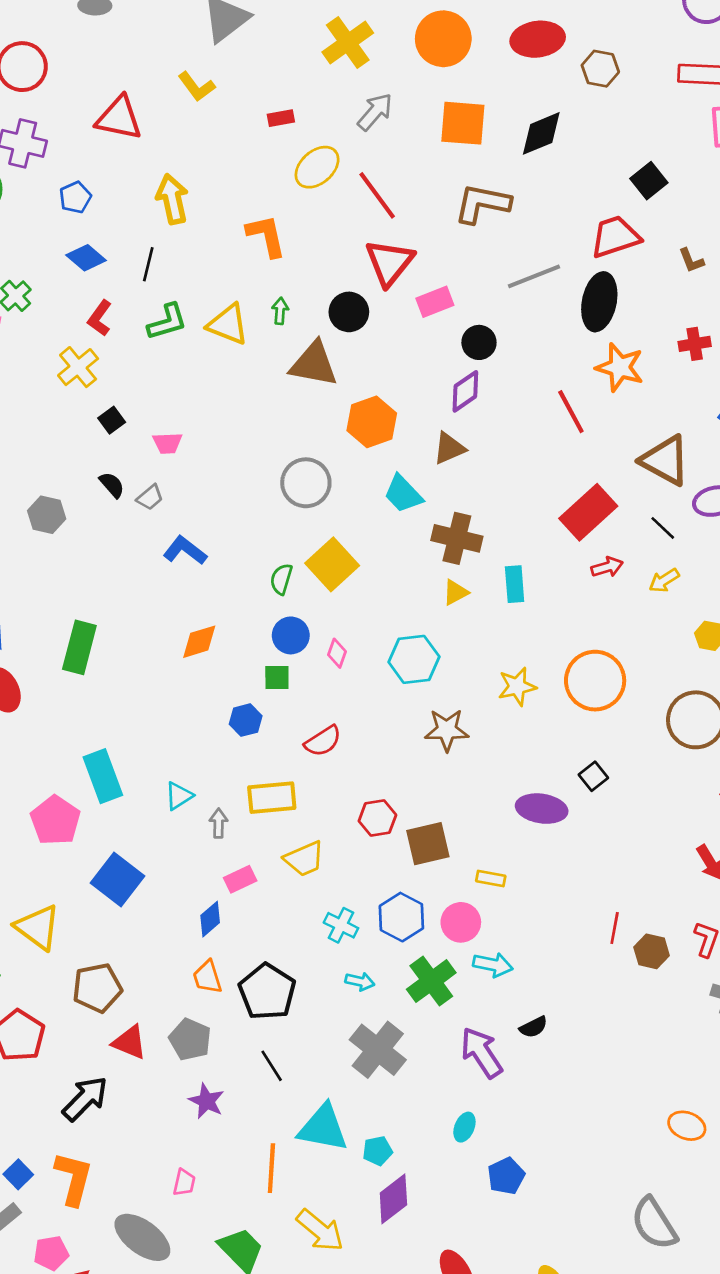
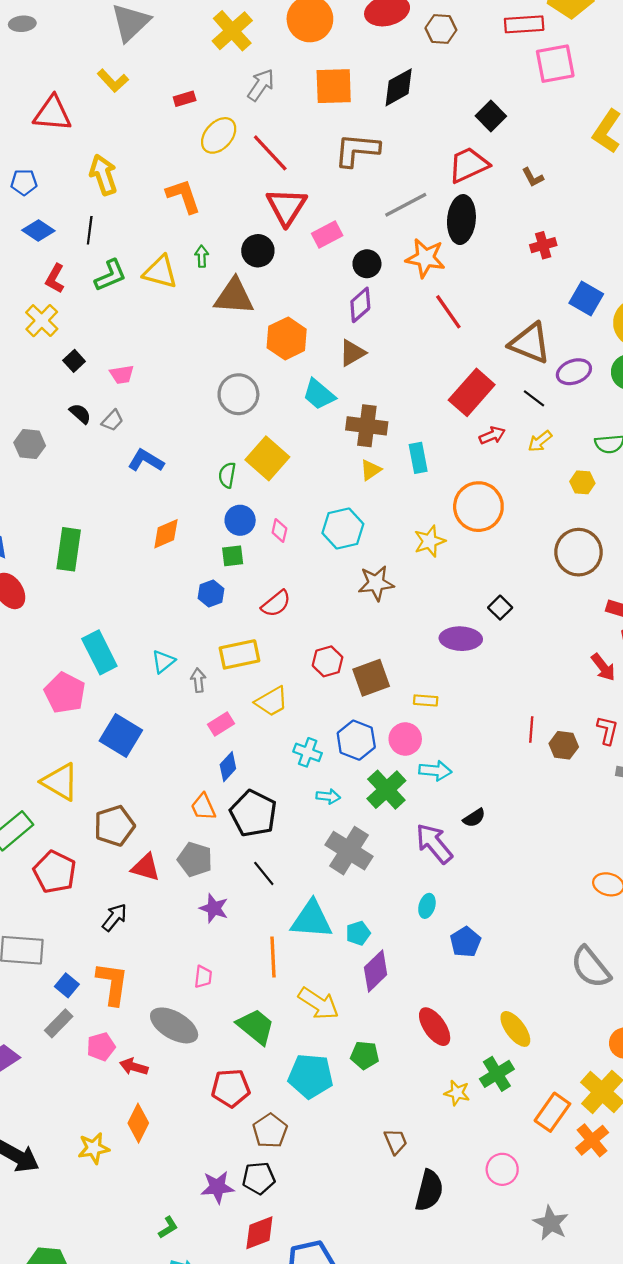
blue pentagon: (75, 197) -> (24, 182), turned 30
orange star: (620, 367) -> (425, 258), moved
orange circle: (595, 681) -> (478, 507), moved
blue diamond: (210, 919) -> (228, 767), moved
black arrow: (85, 1099) -> (115, 917), size x0.7

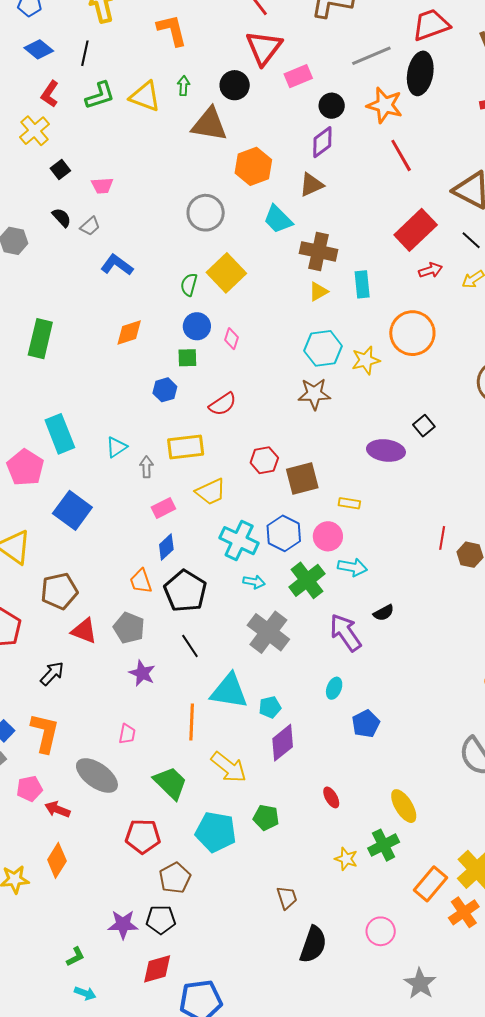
cyan hexagon: (343, 529) -> (323, 348), moved
cyan cross: (308, 752) -> (239, 541), size x1.5
red ellipse: (435, 1027) -> (331, 797), size x0.6

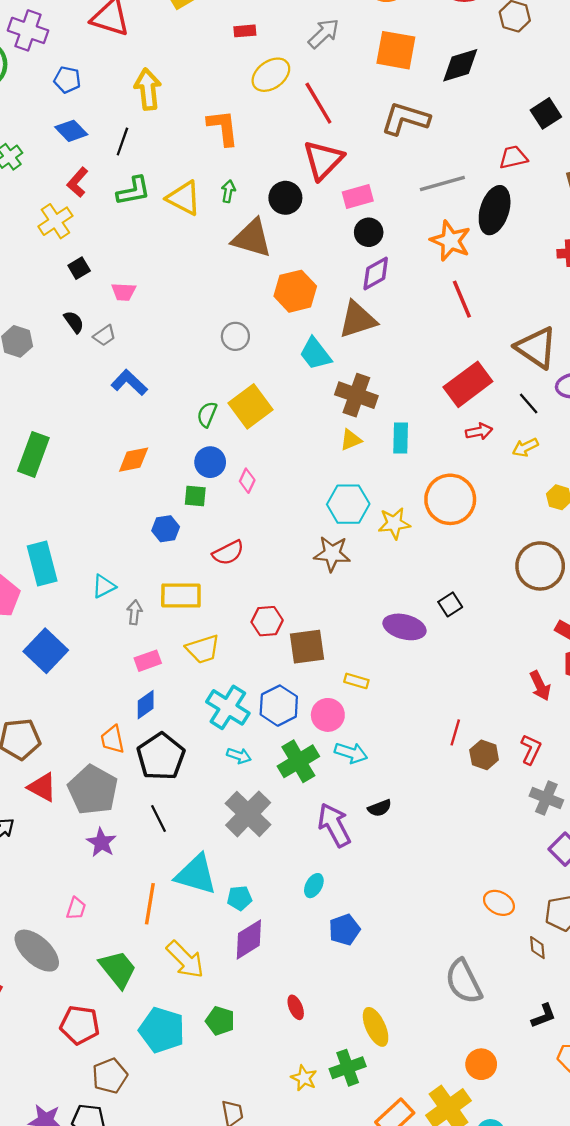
red trapezoid: (431, 25) -> (513, 157), size x0.7
black circle: (332, 106) -> (369, 232), moved
brown triangle: (311, 185) -> (358, 320), size x1.4
gray circle: (206, 213) -> (235, 336), size x0.7
gray pentagon: (129, 628) -> (93, 790), size x1.4

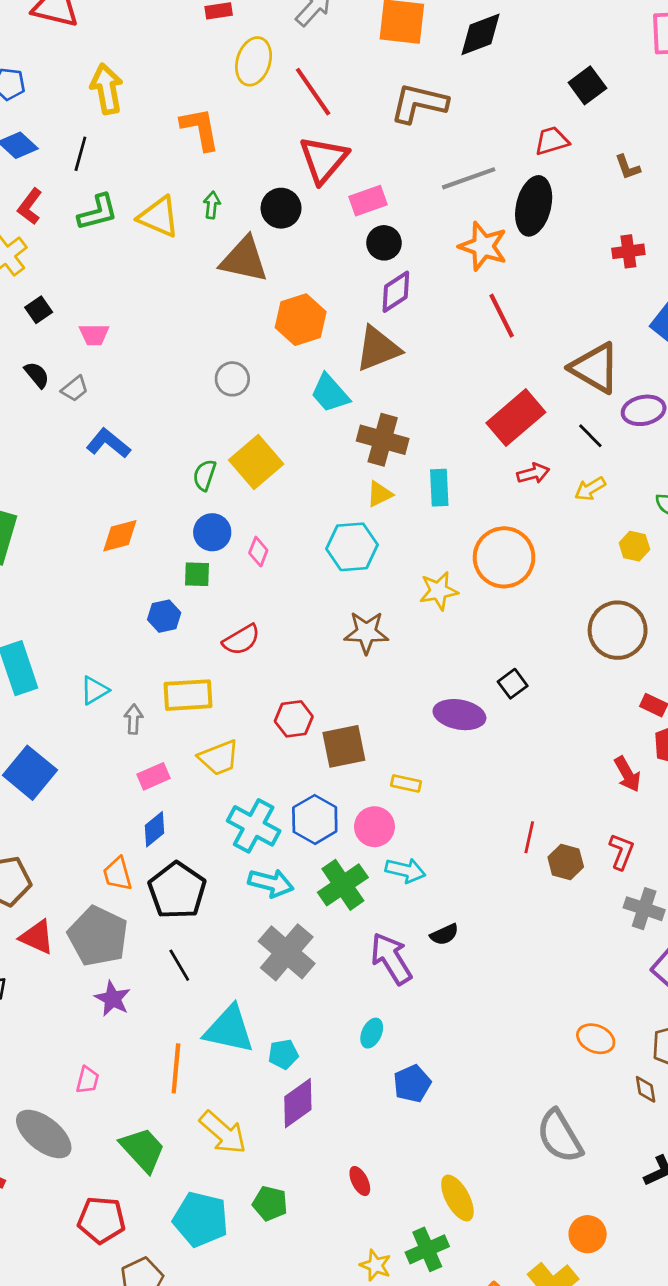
yellow ellipse: (271, 75) -> (254, 61), turned -33
cyan hexagon: (348, 504) -> (352, 547), moved
cyan arrow: (239, 756) -> (271, 883), size x1.5

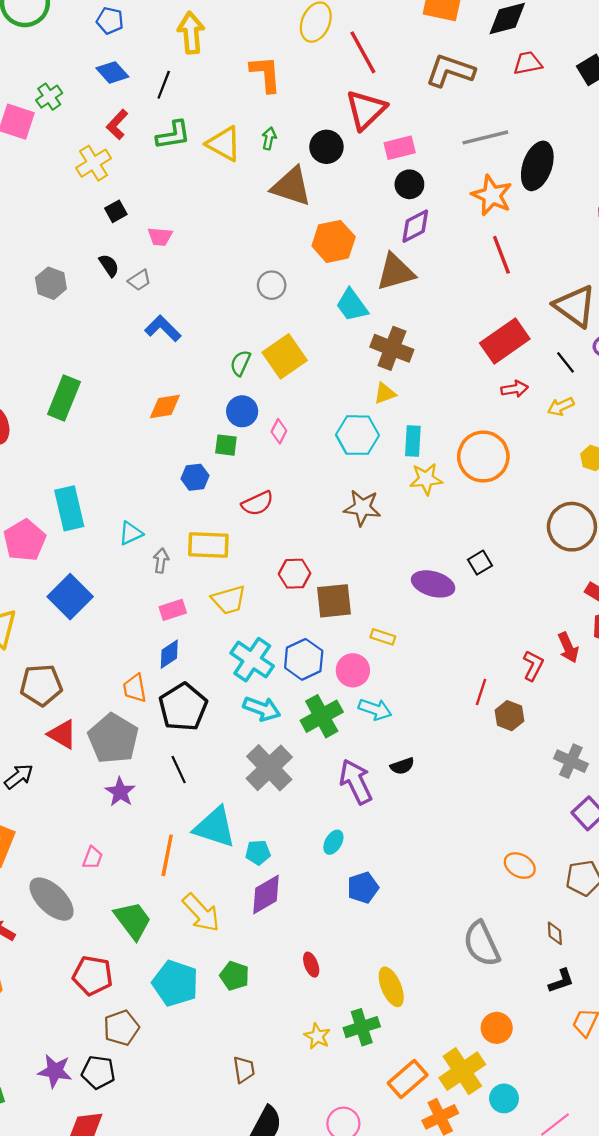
red trapezoid: (552, 141) -> (528, 63), moved
cyan rectangle: (439, 488) -> (413, 441), moved
red L-shape: (621, 852) -> (533, 666), moved
brown diamond: (646, 1089) -> (555, 933), moved

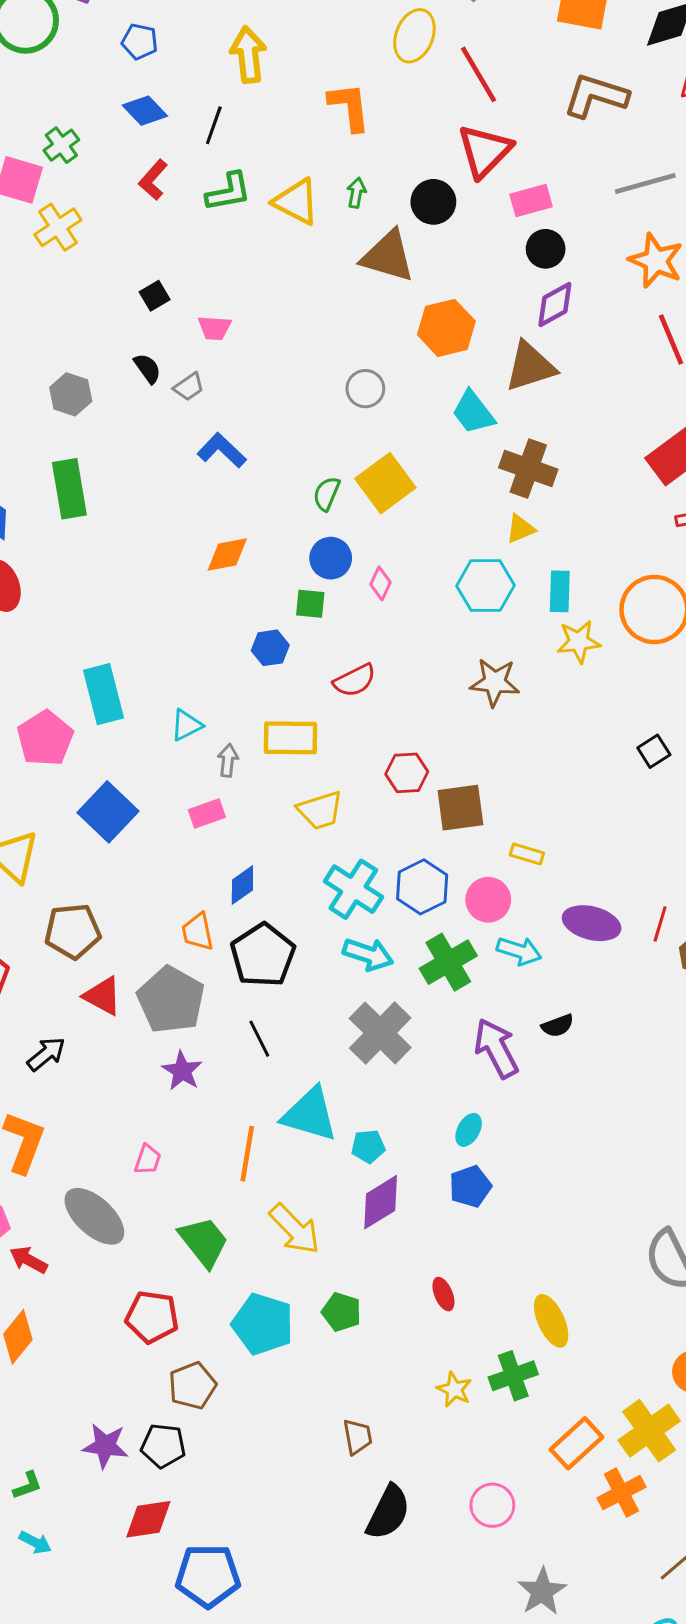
yellow cross: (94, 163) -> (58, 227), moved
green rectangle: (64, 398) -> (69, 489), moved, turned -30
purple ellipse: (433, 584) -> (592, 923), moved
pink rectangle: (173, 610) -> (207, 814), moved
blue pentagon: (363, 888) -> (470, 1186), moved

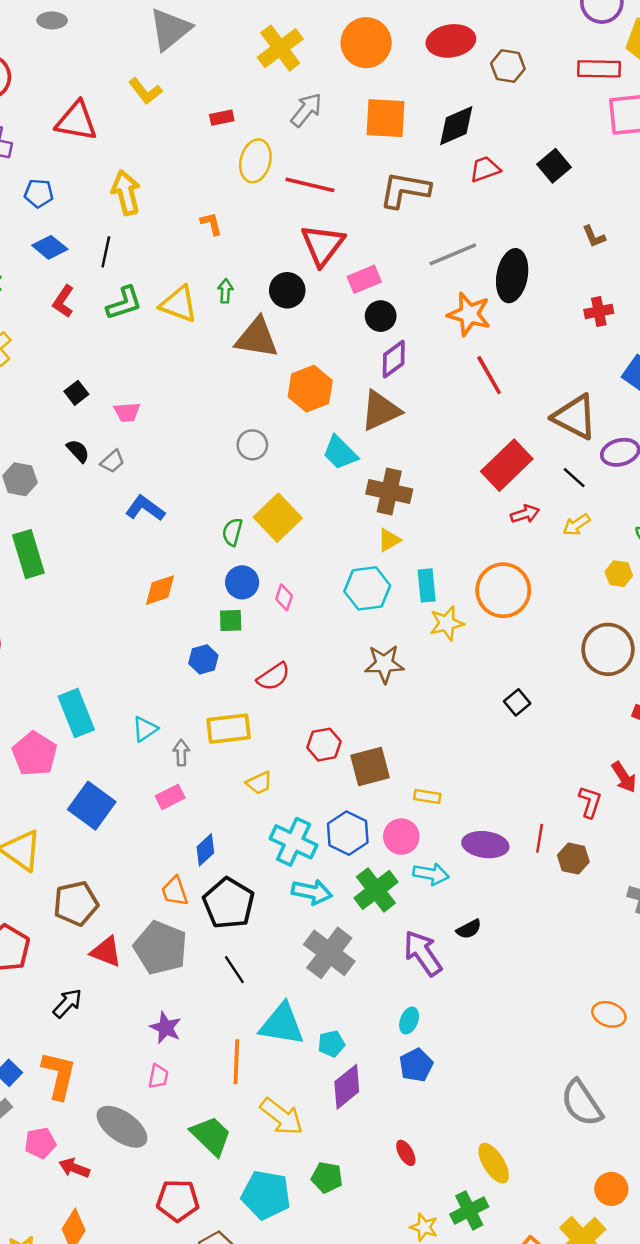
red line: (478, 74) -> (310, 185), turned -39
orange L-shape: (349, 107) -> (211, 224), size x0.6
yellow trapezoid: (320, 810) -> (259, 783), size x0.7
purple star: (182, 1071) -> (166, 1028), moved

